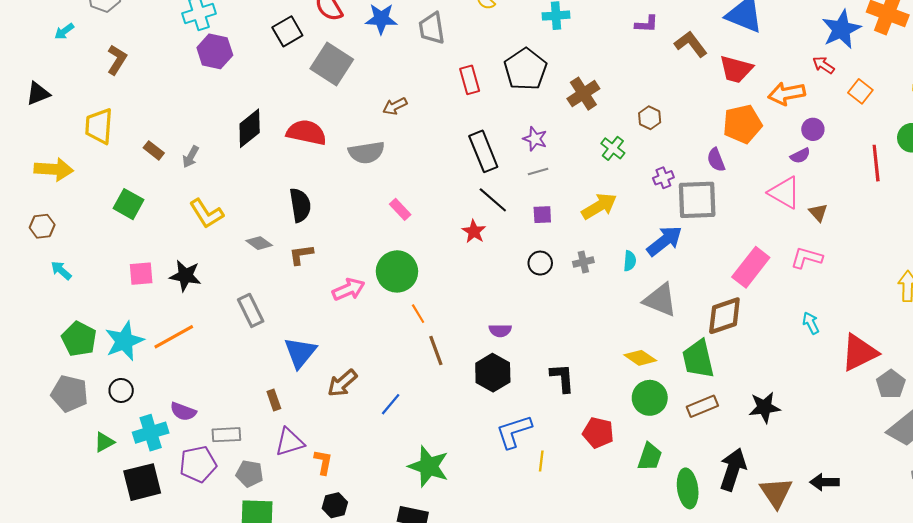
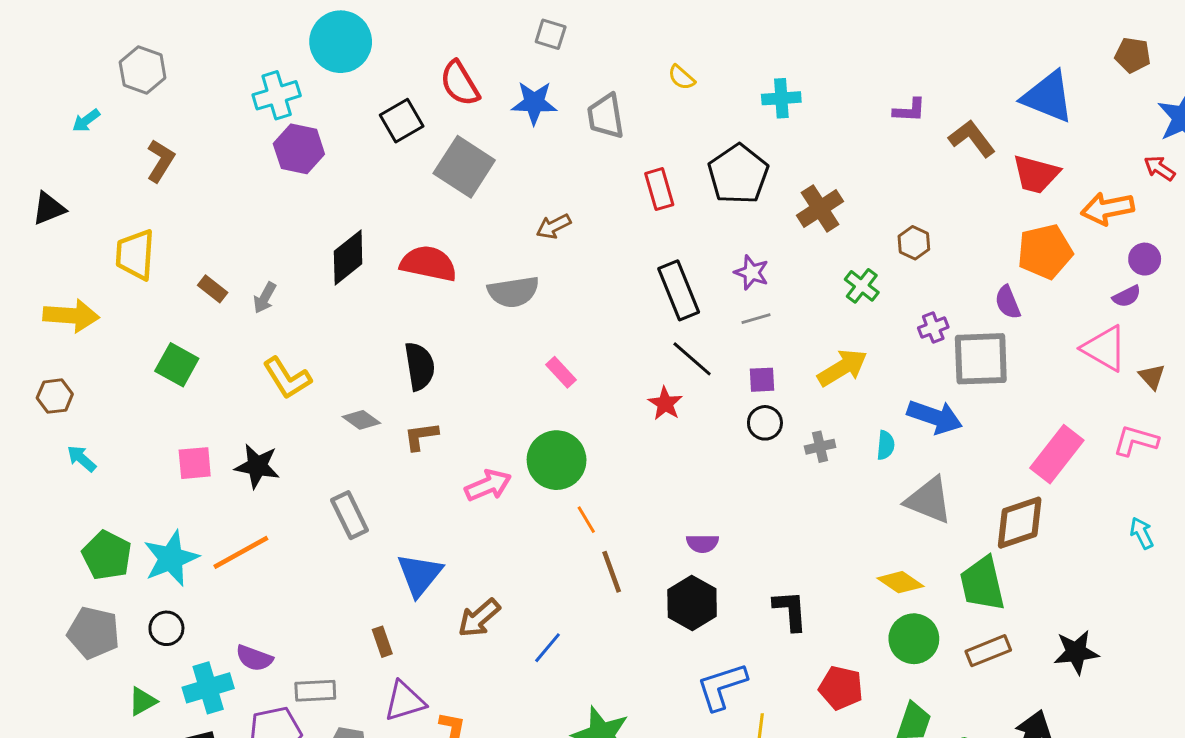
blue arrow: (664, 241) -> (935, 417), turned 57
black circle: (540, 263) -> (765, 423), moved

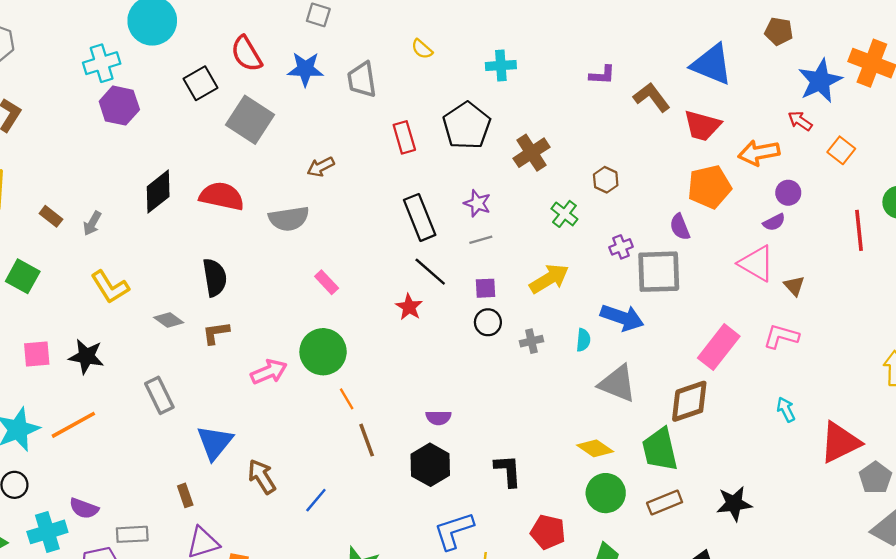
brown arrow: (479, 618) -> (262, 477), turned 99

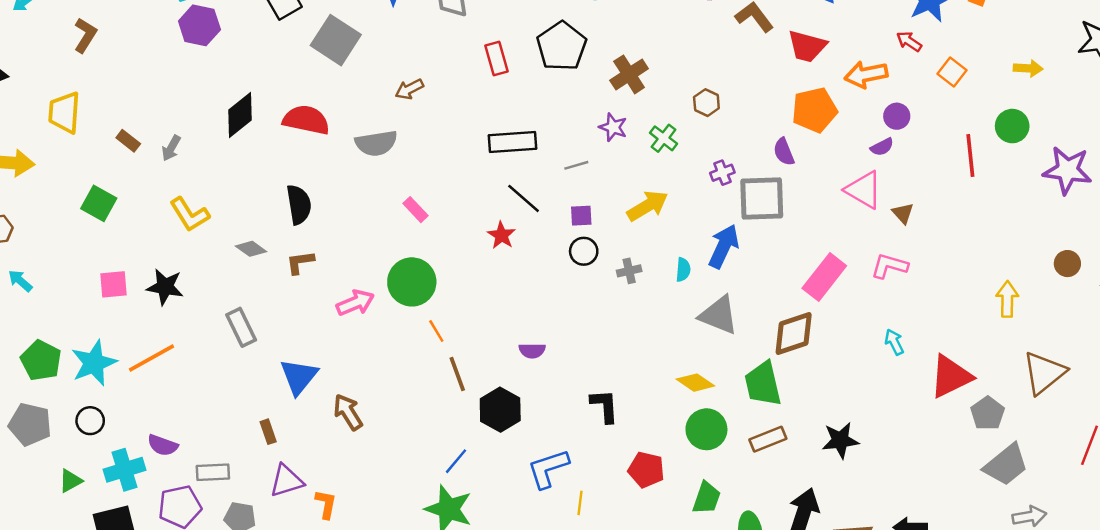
purple star: (477, 203) -> (613, 127), moved
black rectangle: (420, 217) -> (512, 142), turned -72
blue arrow: (622, 318) -> (724, 246), turned -84
black hexagon: (430, 465) -> (500, 410), moved
blue line: (316, 500) -> (456, 461), moved

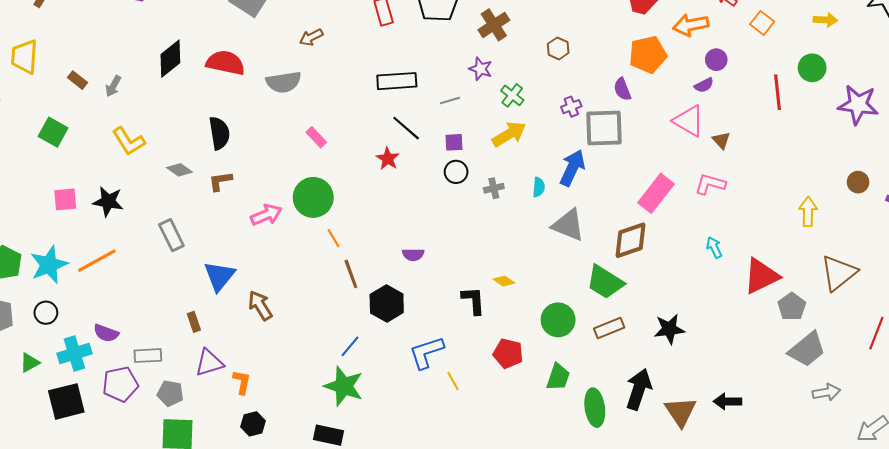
green cross: (663, 138) -> (512, 95), moved
yellow diamond: (695, 383) -> (504, 281), moved, size x0.7
green trapezoid: (763, 384) -> (605, 282), turned -45
yellow line: (580, 503) -> (453, 381), turned -36

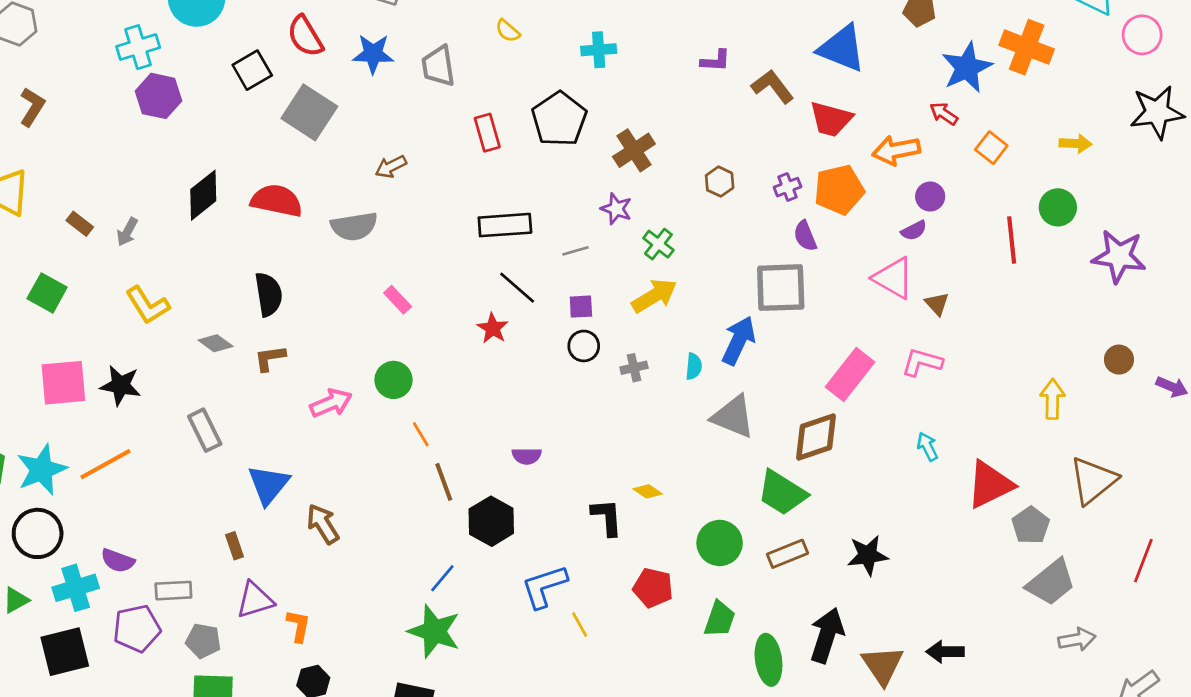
purple cross: (571, 107) -> (787, 187), moved
green circle: (313, 197) -> (394, 380), size x0.7
pink square: (65, 199) -> (63, 383), size x1.5
black circle: (46, 313) -> (38, 533), size x1.6

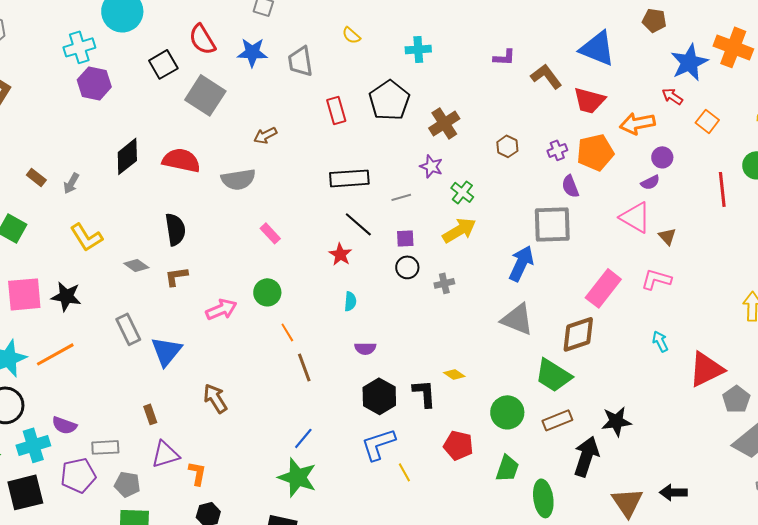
cyan semicircle: (694, 366) -> (350, 301), moved
blue triangle: (269, 485) -> (166, 351), moved
black hexagon: (491, 521) -> (379, 396), moved
black arrow: (827, 635) -> (586, 456), moved

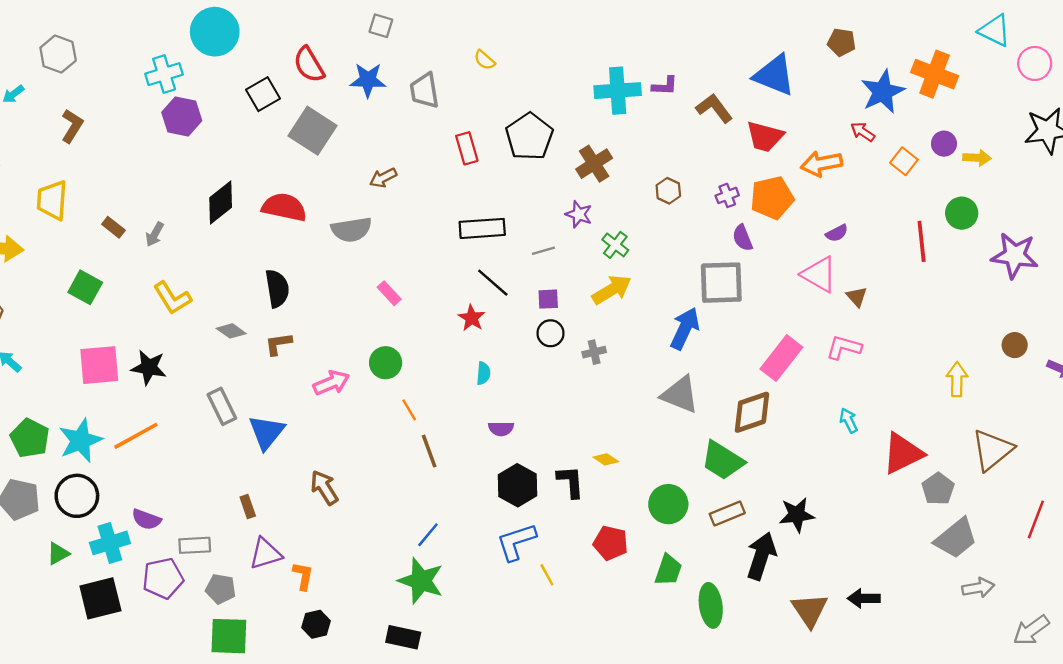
cyan cross: (418, 49) -> (618, 91), moved, size x1.5
purple circle: (662, 157) -> (944, 144), moved

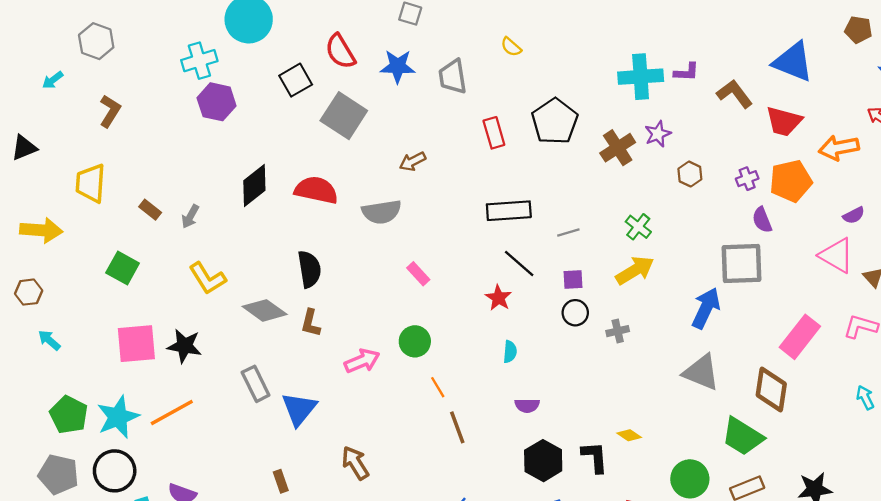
purple star: (579, 214) -> (658, 134), moved, turned 30
gray diamond: (231, 331) -> (265, 310), size x1.5
brown L-shape: (278, 344) -> (311, 323), turned -68
brown diamond: (752, 412) -> (771, 389), turned -63

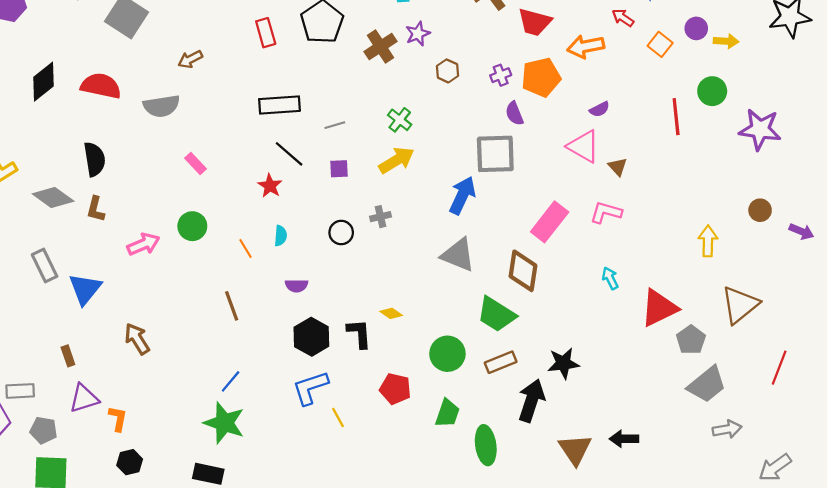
black circle: (575, 313) -> (341, 233), moved
orange line: (438, 387) -> (245, 248), moved

